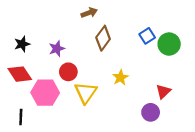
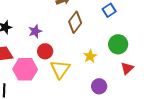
blue square: (147, 36) -> (109, 10), moved
green circle: (169, 44) -> (118, 44), moved
purple circle: (151, 112) -> (99, 86), moved

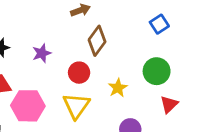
blue square: (109, 10) -> (159, 24), moved
red circle: (45, 51) -> (79, 73), moved

